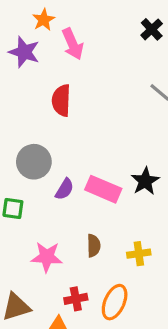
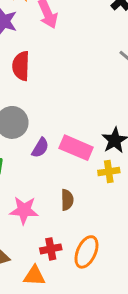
red semicircle: (61, 100) -> (21, 66), moved
yellow cross: (139, 254) -> (109, 172), moved

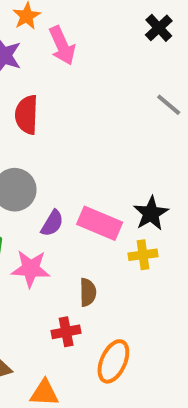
pink star: (24, 210) -> (31, 269), moved
red cross: (51, 249) -> (66, 332), moved

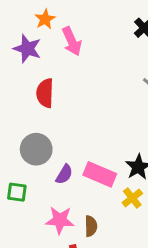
yellow cross: (143, 255) -> (132, 198), turned -30
pink star: (31, 269) -> (60, 220), moved

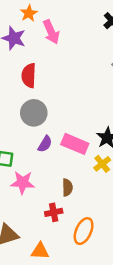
gray circle: (36, 149) -> (34, 113), moved
pink star: (60, 220) -> (23, 183), moved

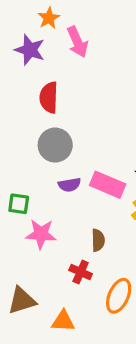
purple semicircle: (45, 144) -> (69, 185), turned 49
red cross: (54, 212) -> (81, 272), turned 35

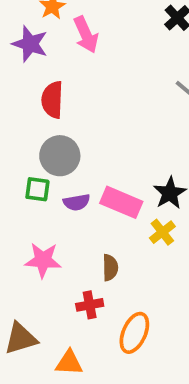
green square: (19, 204) -> (37, 189), moved
red cross: (81, 272) -> (90, 305), turned -35

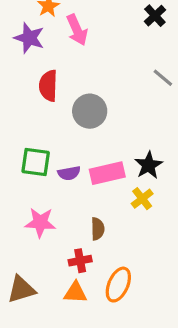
gray circle: (60, 156) -> (90, 111), moved
green square: (37, 189) -> (36, 162), size x1.4
pink rectangle: (121, 202) -> (107, 173), turned -36
orange triangle: (69, 363) -> (75, 293), moved

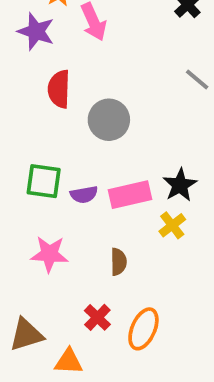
red cross: (80, 261) -> (97, 317), moved, turned -35
orange triangle: (75, 293) -> (69, 362), moved

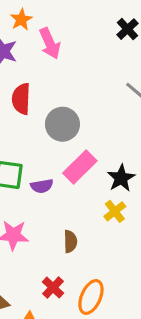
pink rectangle: (130, 195) -> (80, 167), moved, turned -32

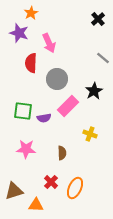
pink arrow: (50, 43) -> (49, 43), moved
black star: (121, 178) -> (94, 91), moved
yellow cross: (115, 211) -> (90, 134), turned -32

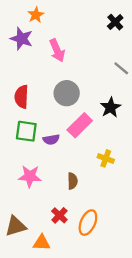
red semicircle: (31, 63) -> (22, 97), moved

